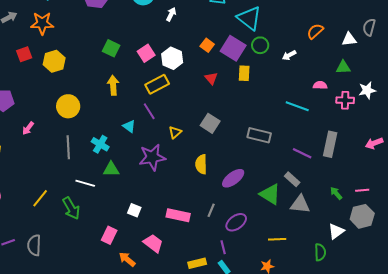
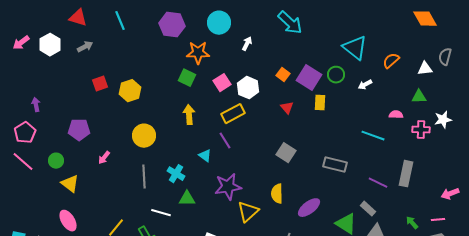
cyan triangle: (249, 18) -> (355, 48), moved
orange star: (42, 23) -> (198, 53), moved
yellow triangle: (175, 132) -> (248, 212), moved, size x1.6
pink arrow: (374, 143) -> (450, 194), moved

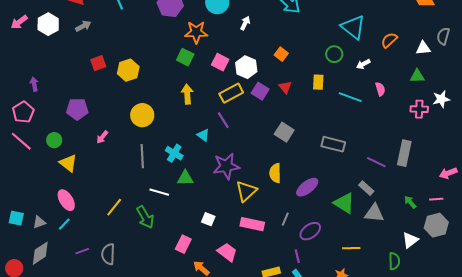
purple square: (309, 78) -> (260, 91), moved, size x0.7
pink square: (222, 83) -> (220, 62), turned -30
pink semicircle: (396, 115) -> (380, 89), moved, turned 72
cyan line: (373, 136) -> (350, 97), moved

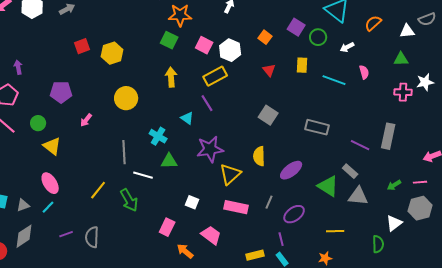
gray semicircle: (443, 36) -> (427, 19), turned -126
purple square: (260, 91) -> (296, 27), moved
gray line: (142, 156) -> (124, 152), moved
green arrow: (410, 202) -> (394, 185), turned -80

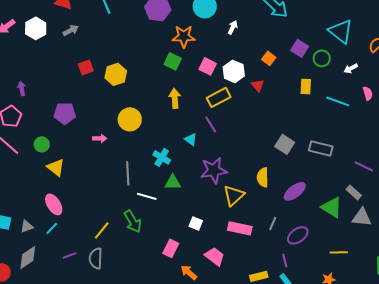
red triangle: (269, 70) -> (258, 85), moved
gray square: (268, 115) -> (285, 144), moved
pink arrow: (86, 120) -> (100, 138), moved, turned -128
yellow line: (98, 190) -> (102, 230), moved

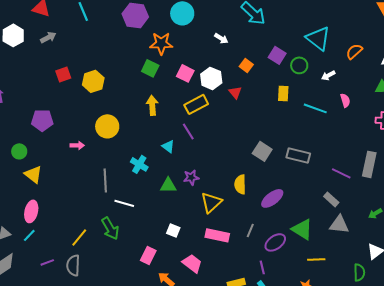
white arrow: (233, 27) -> (221, 38), moved, turned 96
purple star: (214, 170) -> (191, 177), size x0.6
green triangle: (173, 182) -> (168, 185), moved
pink ellipse: (54, 204) -> (31, 211), turned 45
green triangle: (332, 207) -> (302, 229), moved

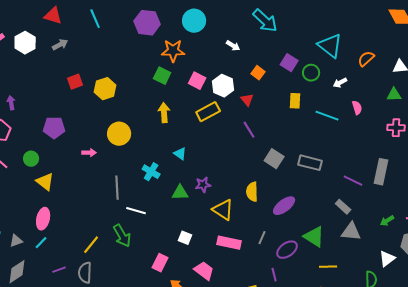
purple line: (188, 131) -> (249, 130), moved
yellow triangle: (211, 202) -> (223, 210), turned -45

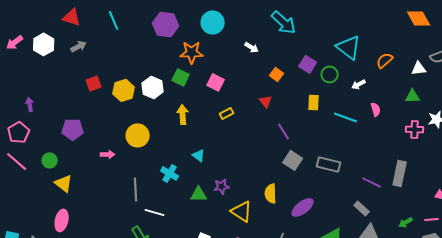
white hexagon: (223, 86) -> (153, 87), moved
yellow rectangle: (208, 112) -> (227, 113), size x0.6
purple line: (249, 130) -> (284, 131), moved

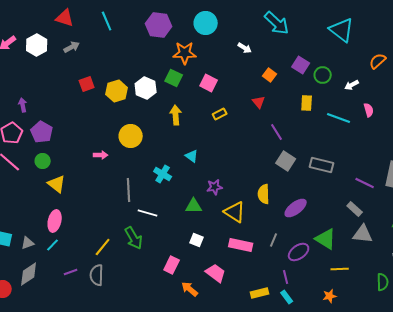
cyan triangle: (349, 47) -> (342, 30), moved
purple pentagon: (73, 129) -> (42, 132), moved, turned 30
green triangle: (199, 194) -> (194, 206), moved

